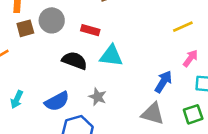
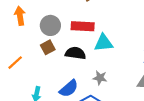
brown square: (25, 28) -> (48, 47), moved
red rectangle: (90, 30) -> (83, 26), size x1.5

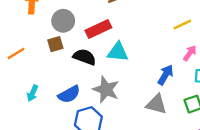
red rectangle: (83, 26) -> (98, 29), turned -40
gray star: (100, 78) -> (106, 90), size x1.6

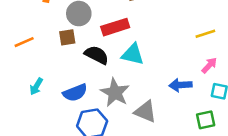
blue arrow: (165, 75) -> (180, 85), turned -132
gray triangle: (156, 104) -> (145, 112), moved

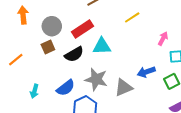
yellow line: (205, 34) -> (132, 17), moved
black semicircle: (97, 55) -> (74, 54), turned 138
blue arrow: (180, 85) -> (146, 72), moved
gray triangle: (145, 112) -> (124, 88), turned -30

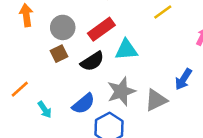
orange line: (16, 60) -> (20, 89), moved
blue arrow: (146, 72) -> (183, 79), turned -36
gray star: (96, 79) -> (121, 91), turned -30
cyan arrow: (34, 91) -> (45, 110), turned -48

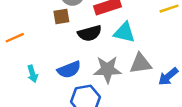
gray triangle: (156, 100) -> (141, 64), moved
cyan arrow: (45, 110) -> (33, 74), moved

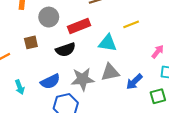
brown square: (61, 16) -> (31, 42), moved
cyan triangle: (124, 33) -> (108, 43), moved

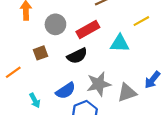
gray triangle: (110, 72) -> (127, 93), moved

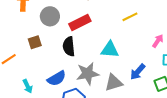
cyan triangle: (120, 43) -> (110, 50), moved
black semicircle: (77, 56) -> (69, 46), turned 108

